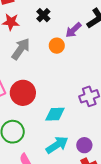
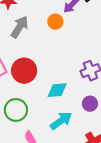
purple circle: (84, 145) -> (90, 104), moved

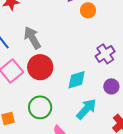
orange circle: (55, 22) -> (88, 10), moved
gray arrow: (20, 27) -> (32, 38), moved, turned -50

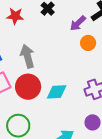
cyan diamond: (77, 80) -> (57, 92), moved

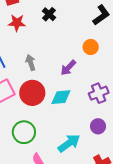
purple arrow: (78, 23) -> (68, 68), moved
gray arrow: (27, 56) -> (31, 63), size x0.7

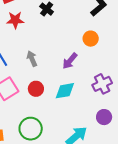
red circle: (32, 93) -> (36, 89), size x0.6

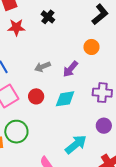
gray arrow: (32, 59) -> (43, 67), moved, turned -91
purple cross: (102, 84) -> (102, 93), turned 30
green circle: (31, 129) -> (16, 132), moved

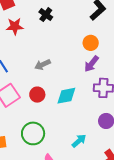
purple arrow: (70, 69) -> (92, 64), moved
green circle: (16, 132) -> (33, 133), moved
cyan arrow: (76, 144) -> (79, 141), size x0.7

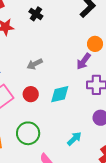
orange circle: (91, 43) -> (95, 44), moved

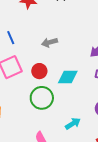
green circle: (28, 133) -> (42, 98), moved

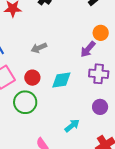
green circle: (42, 98) -> (25, 102), moved

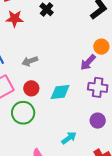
gray arrow: (39, 48) -> (30, 61), moved

